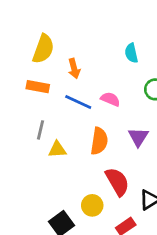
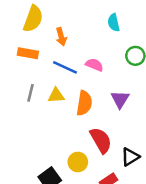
yellow triangle: (57, 149) -> (56, 95), moved

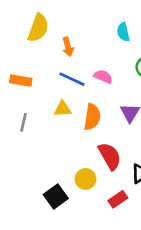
orange rectangle: (28, 53) -> (21, 81), moved
gray line: (30, 93) -> (23, 122), moved

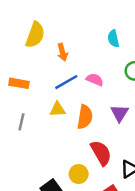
blue line: (72, 79) -> (66, 82), turned -55

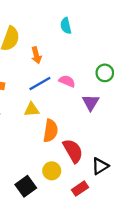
cyan semicircle: (113, 39) -> (66, 26), moved
purple triangle: (120, 113) -> (91, 102), moved
orange semicircle: (85, 117) -> (51, 131), moved

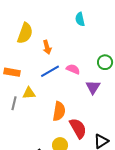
cyan semicircle: (66, 26) -> (80, 19), moved
yellow triangle: (32, 109) -> (29, 93), moved

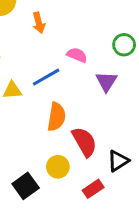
blue line: (50, 71) -> (46, 77), moved

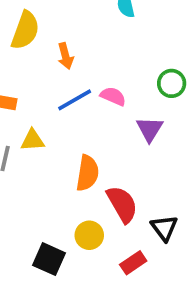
blue line: (46, 77) -> (75, 100), moved
black triangle: (118, 161) -> (164, 228), turned -35
black square: (26, 186) -> (49, 259), turned -30

